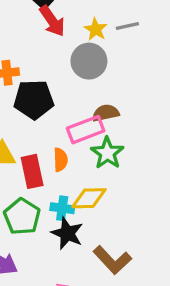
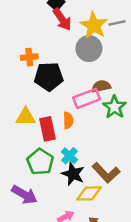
yellow star: (96, 29) -> (94, 25), size x1.6
green star: (107, 153) -> (115, 107), moved
yellow diamond: (89, 198) -> (89, 193), moved
cyan cross: (62, 208) -> (69, 156), turned 35
brown L-shape: (112, 260) -> (106, 173), moved

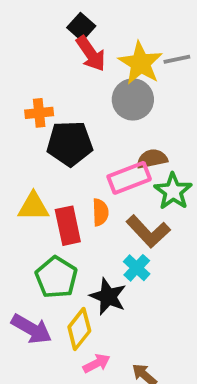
cyan cross: (69, 156) -> (137, 268), moved
brown L-shape: (106, 173) -> (148, 231), moved
yellow diamond: (89, 193) -> (79, 329), moved, turned -50

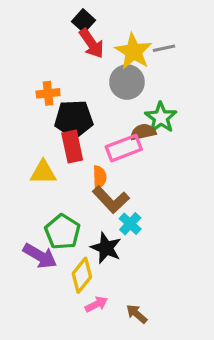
green star: (173, 191) -> (161, 117), moved
red rectangle: (68, 226) -> (72, 146), moved
brown L-shape: (148, 231) -> (111, 200), moved
purple arrow: (31, 329) -> (40, 256), moved

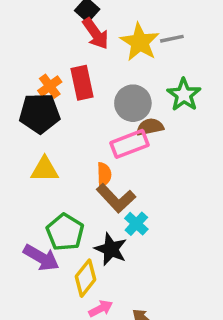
gray circle: (127, 82) -> (133, 103), moved
orange cross: (48, 93) -> (50, 86), turned -30
green star: (161, 117) -> (184, 95), moved
black pentagon: (74, 119) -> (40, 113), moved
red rectangle: (72, 146) -> (82, 83), moved

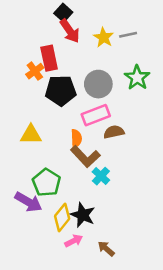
yellow star: (140, 42) -> (103, 37), size x0.7
red rectangle: (82, 83) -> (49, 58), moved
black pentagon: (40, 113) -> (61, 91), moved
brown semicircle: (150, 127) -> (114, 132), moved
black star: (111, 249) -> (83, 215), moved

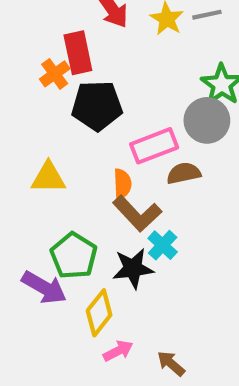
gray circle: (98, 84) -> (207, 120), moved
black star: (83, 215) -> (133, 268), moved, turned -30

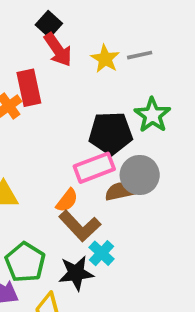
black pentagon: (97, 106) -> (111, 133), moved
gray circle: (207, 120) -> (140, 175), moved
orange semicircle: (122, 184) -> (67, 200), turned 40

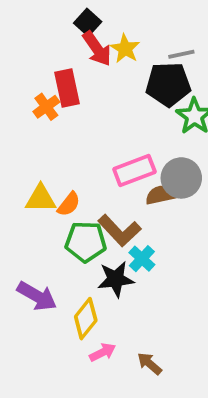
yellow star: (105, 59) -> (125, 49), moved
black pentagon: (111, 133) -> (168, 84), moved
orange semicircle: (67, 200) -> (69, 204), moved
green pentagon: (25, 262) -> (86, 242), moved, turned -30

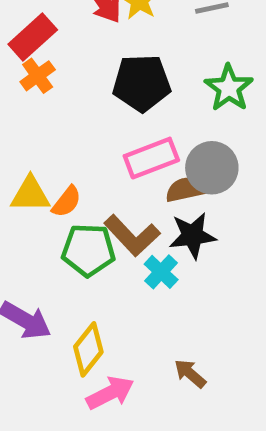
black pentagon: (168, 84) -> (142, 83), moved
red rectangle: (67, 88) -> (33, 37), moved, turned 60
black star: (116, 279) -> (192, 236), moved
pink arrow: (103, 352) -> (110, 393), size x1.4
brown arrow: (149, 364) -> (190, 374), moved

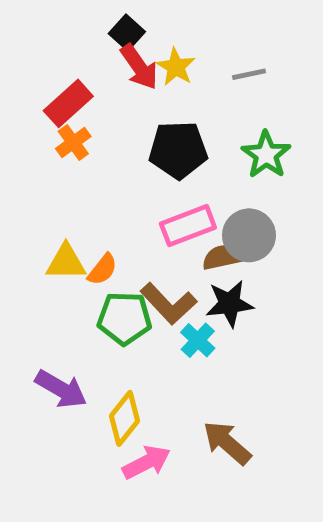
brown arrow: (190, 374) -> (227, 443), size x1.5

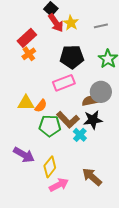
pink rectangle: (188, 226) -> (64, 83), moved

